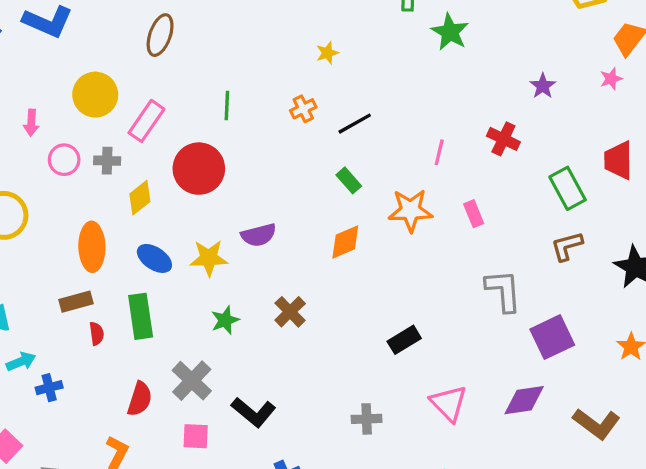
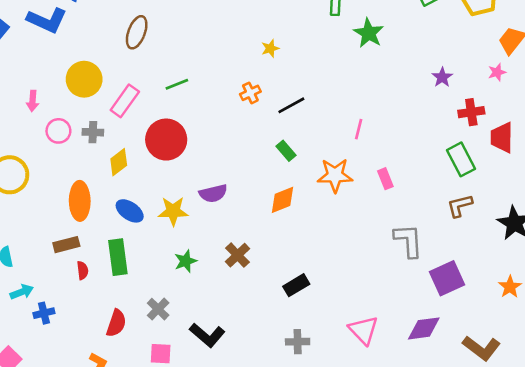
green line: (227, 106) -> (177, 84), moved, turned 65
red cross: (503, 139) -> (471, 112), moved, turned -35
black rectangle: (404, 340) -> (296, 285), moved
gray cross: (192, 381) -> (158, 309), size x0.7

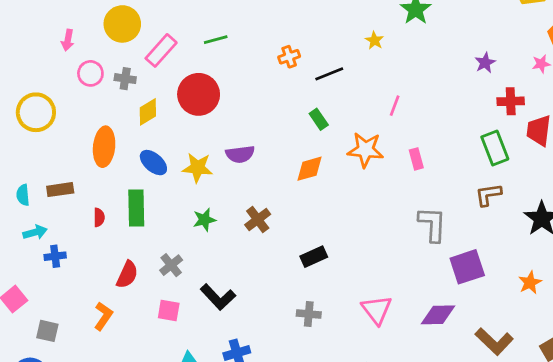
yellow star: (270, 48) -> (374, 40), moved, turned -30
brown rectangle: (66, 245) -> (60, 190), moved

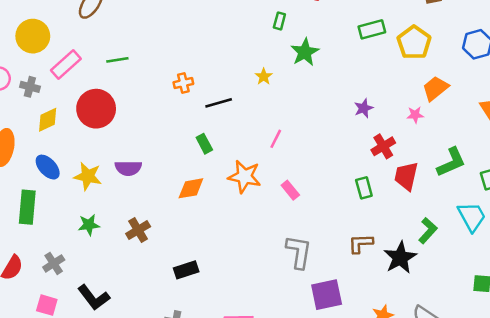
red cross: (511, 101) -> (383, 146), turned -35
green rectangle: (495, 148) -> (364, 188), size x0.7
pink rectangle: (416, 159) -> (290, 190), turned -30
brown L-shape: (488, 195) -> (361, 243), moved

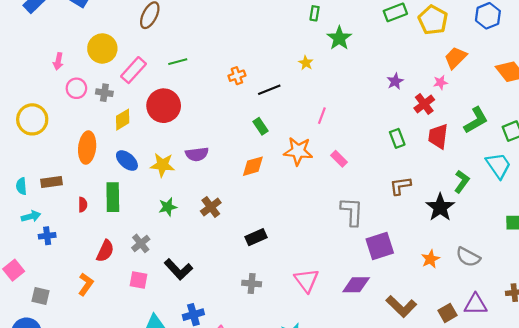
red cross: (383, 146) -> (424, 104), moved
green rectangle: (364, 188) -> (397, 138), moved
brown L-shape: (361, 243) -> (400, 186), moved

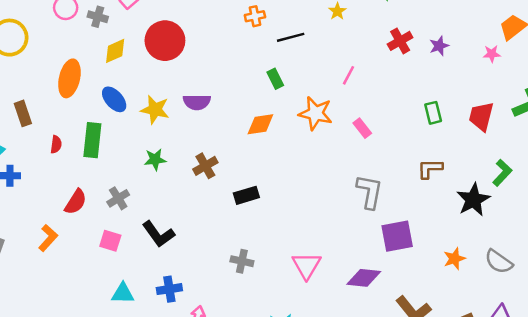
red cross: (424, 104) -> (400, 41), moved
brown rectangle: (51, 182) -> (23, 113), turned 72
black rectangle: (256, 237) -> (246, 195), moved

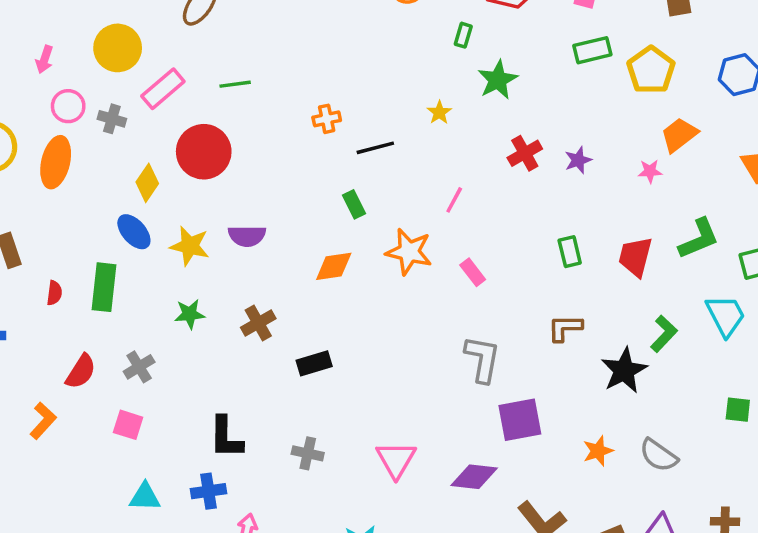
yellow diamond: (115, 51) -> (147, 183), moved, turned -32
orange ellipse: (69, 78) -> (56, 162), moved
black L-shape: (158, 234) -> (226, 438), moved, turned 36

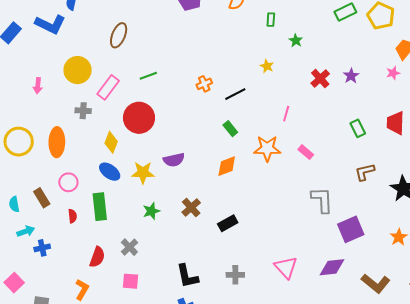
green star: (498, 80) -> (296, 41), size x0.6
pink circle: (68, 106) -> (68, 182), moved

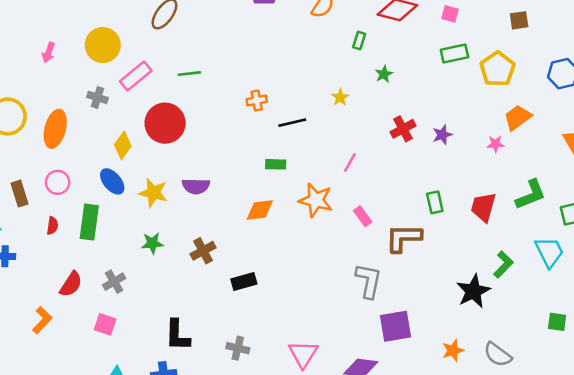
green rectangle: (230, 129) -> (276, 164), turned -63
brown L-shape: (365, 172) -> (404, 238), moved, size x1.4

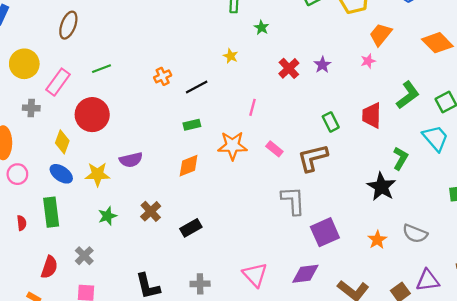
pink circle: (58, 182) -> (17, 174), moved

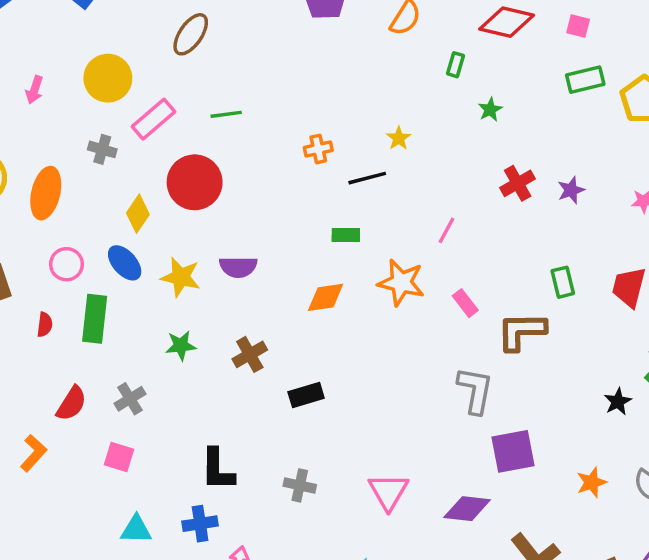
yellow star: (231, 56) -> (399, 138), moved
pink circle: (17, 174) -> (66, 264), moved
black star: (381, 187) -> (618, 402), size x0.6

